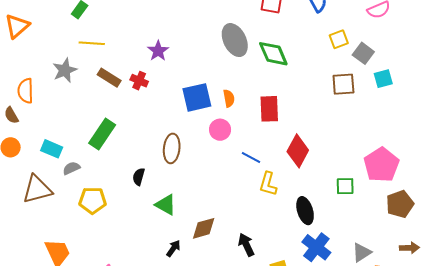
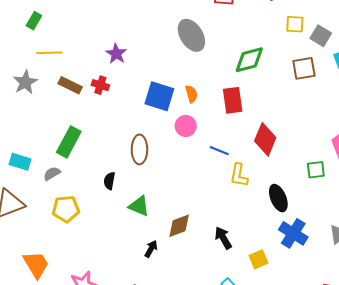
yellow square: (339, 39) -> (295, 24), turned 30
green diamond: (273, 54) -> (249, 60), moved, turned -76
blue square: (197, 97) -> (159, 96), turned 36
gray semicircle: (71, 168) -> (52, 174), moved

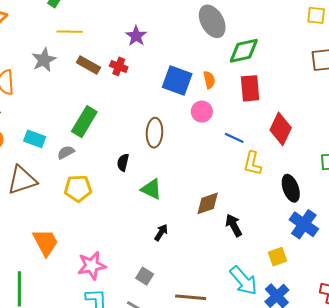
green diamond: (249, 60) -> (244, 51), moved
brown diamond: (179, 226) -> (208, 203), moved
yellow square: (258, 259) -> (278, 257), moved

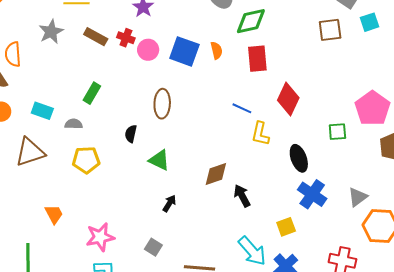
pink circle: (202, 112) -> (148, 50), moved
green rectangle: (84, 122) -> (92, 93), size x0.7
gray semicircle: (66, 152) -> (74, 124), turned 30
orange trapezoid: (45, 242) -> (54, 214), size x0.7

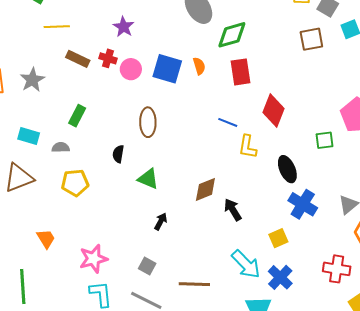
gray star: (51, 32) -> (32, 80), moved

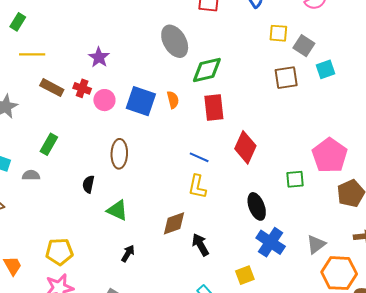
yellow L-shape: (248, 147) -> (197, 187), moved
yellow pentagon: (75, 183) -> (59, 252), moved

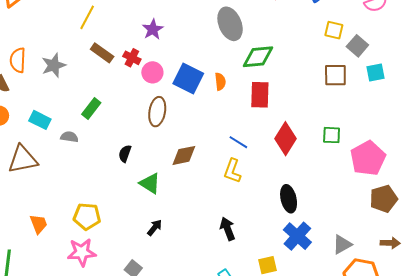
yellow line: (32, 54) -> (87, 17), turned -70
brown ellipse: (119, 154) -> (157, 112), moved
green square: (295, 179) -> (332, 135), moved
brown diamond: (174, 223) -> (184, 155), moved

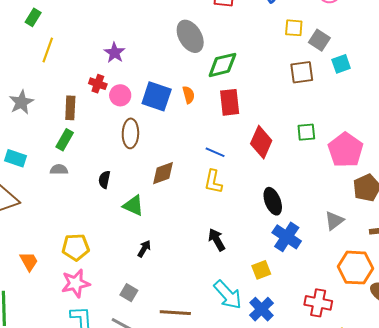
brown rectangle: (102, 53) -> (70, 108), moved, turned 65
gray semicircle: (69, 137) -> (59, 169), moved
gray triangle: (342, 244) -> (334, 221), moved

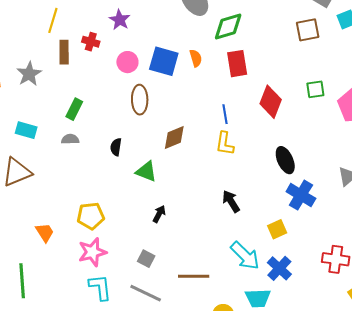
red cross: (98, 84) -> (91, 42), moved
brown rectangle: (70, 108) -> (64, 52), moved
blue line: (215, 152) -> (225, 114), turned 60

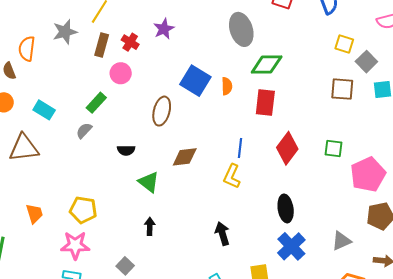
pink circle: (127, 62) -> (121, 73), moved
gray star: (29, 74) -> (65, 32), moved
gray semicircle: (70, 139) -> (84, 131), turned -60
black semicircle: (116, 147) -> (126, 150), turned -114
black arrow: (159, 214) -> (150, 226), turned -42

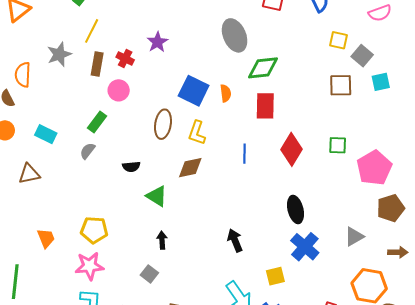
brown triangle: (24, 148) -> (29, 174), size x0.7
yellow L-shape: (232, 176) -> (197, 133), moved
gray square: (125, 266) -> (149, 274), moved

